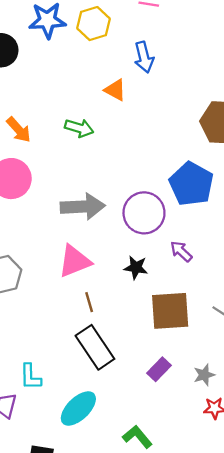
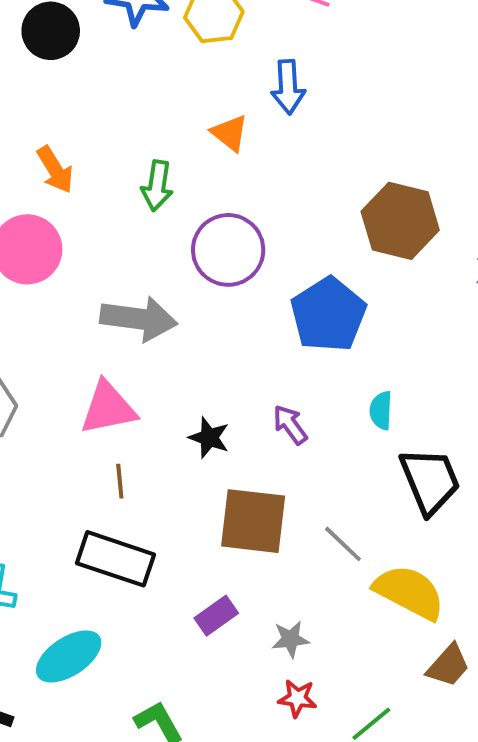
green arrow: (79, 128) -> (157, 186), turned 72
purple circle: (144, 213) -> (228, 250), moved
black rectangle: (95, 347) -> (115, 559), turned -48

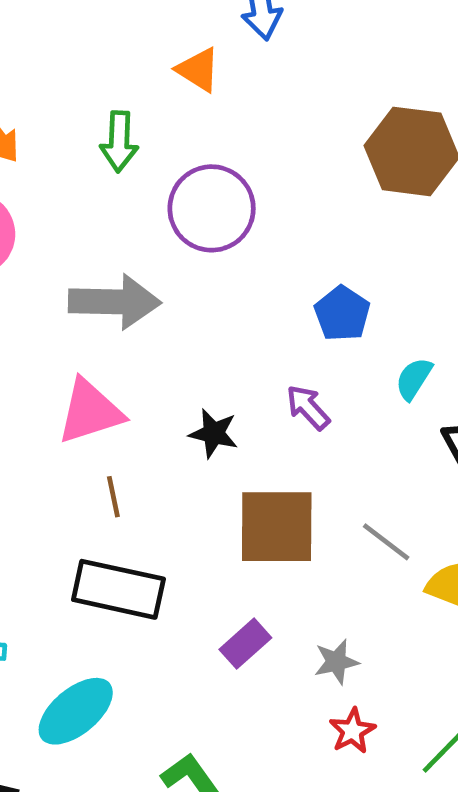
blue pentagon: (328, 315) -> (342, 314), moved, size x0.6
cyan semicircle: (381, 410) -> (414, 379), turned 36
red star: (297, 698) -> (352, 731), turned -30

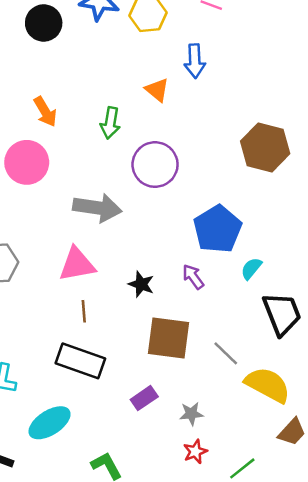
blue pentagon: (342, 314) -> (218, 229), size x1.6

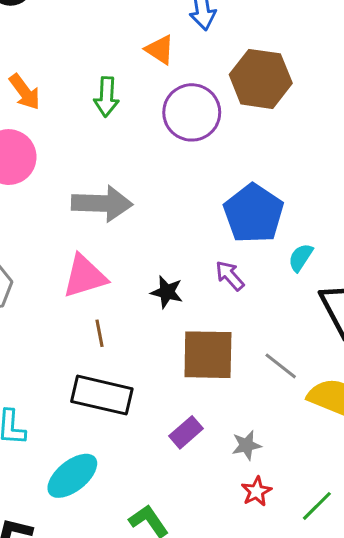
brown hexagon: (265, 147) -> (261, 79), moved
purple circle: (155, 165) -> (192, 112), moved

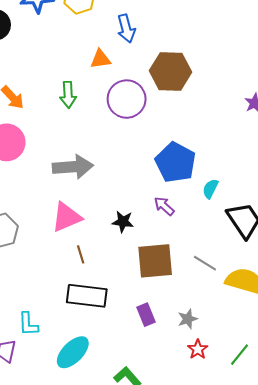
orange triangle: (160, 50) -> (101, 59), turned -35
purple rectangle: (186, 432) -> (146, 315), turned -65

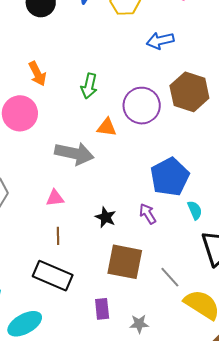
blue arrow: (126, 29) -> (160, 41), turned 76
orange triangle: (101, 59) -> (107, 127), moved
cyan semicircle: (210, 189) -> (195, 210), turned 114
pink triangle: (66, 217) -> (55, 198), size x0.6

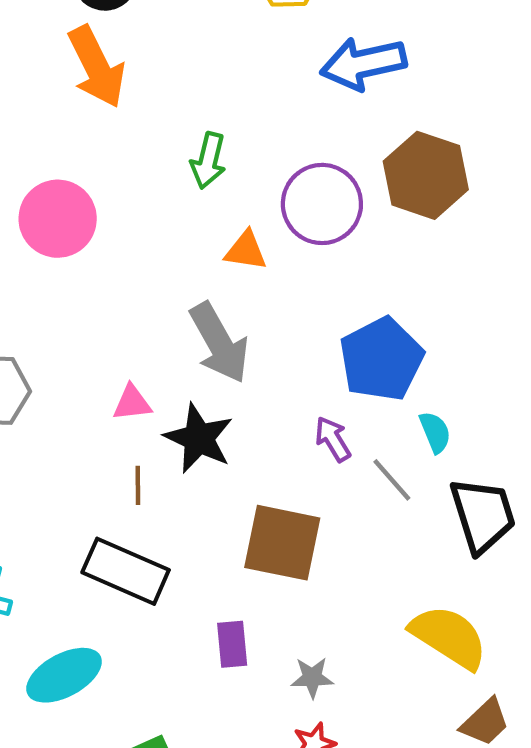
blue arrow: (160, 41) -> (363, 64), size x1.4
orange arrow: (37, 74) -> (97, 67), moved, size x1.5
gray arrow: (74, 153) -> (219, 343), moved, turned 48
black star: (106, 217) -> (199, 438), moved, size x1.5
gray line: (170, 277) -> (392, 480), moved

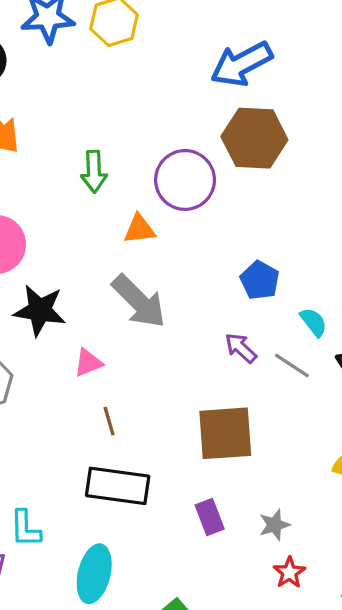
blue arrow: (363, 64) -> (242, 64), moved
blue pentagon: (381, 359) -> (260, 280), size x0.6
black star: (199, 438) -> (40, 310), moved
cyan ellipse: (64, 675) -> (94, 574), turned -32

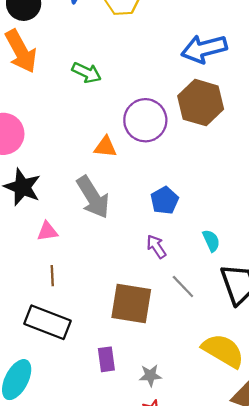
green arrow: (94, 172) -> (87, 73), moved, turned -76
blue pentagon: (260, 280) -> (164, 200), moved
gray line: (292, 365) -> (183, 287), moved

